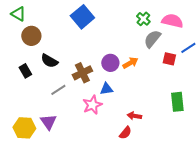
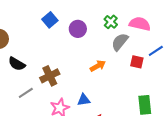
blue square: (82, 17) -> (50, 20), size x0.7
purple circle: (110, 63) -> (78, 29), moved
blue triangle: (106, 89) -> (84, 100), moved

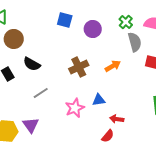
blue square: (50, 20) -> (65, 20), turned -35
gray semicircle: (120, 42) -> (135, 42), turned 126
brown cross: (50, 76) -> (79, 67), moved

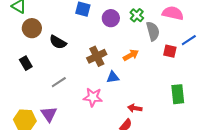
green cross: (126, 22) -> (137, 15), moved
black semicircle: (32, 64) -> (58, 42), moved
blue triangle: (99, 100) -> (113, 77), moved
pink star: (75, 108) -> (93, 97), turned 30

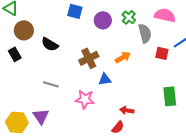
black rectangle: (26, 63) -> (15, 54), moved
gray line: (59, 82) -> (51, 84), turned 49

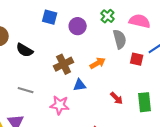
green cross: (129, 17) -> (108, 16), moved
red arrow: (127, 110) -> (117, 98), moved, turned -144

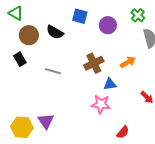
black semicircle: (25, 50) -> (55, 32), moved
gray line: (26, 90) -> (53, 71), moved
pink star: (60, 105) -> (101, 104), moved

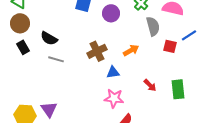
black semicircle: (55, 32) -> (49, 38), moved
brown circle: (29, 35) -> (20, 23), moved
pink star: (101, 104) -> (114, 98), moved

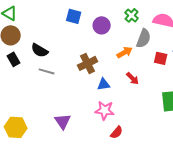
gray semicircle: (153, 26) -> (144, 38), turned 36
orange arrow: (131, 50) -> (125, 52), moved
red arrow: (150, 85) -> (133, 78), moved
purple triangle: (49, 109) -> (63, 121), moved

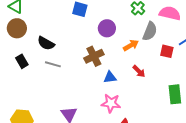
purple circle: (102, 25) -> (107, 28), moved
black rectangle: (14, 59) -> (22, 61), moved

